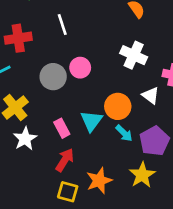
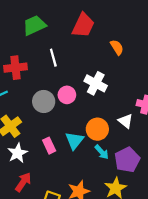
white cross: (134, 55) -> (96, 83), moved
red arrow: (65, 160) -> (23, 182), moved

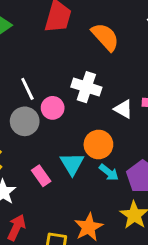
orange semicircle: (117, 47) -> (105, 37), size x1.5
white line: (53, 58) -> (27, 89), moved
white triangle: (126, 121) -> (123, 109), moved

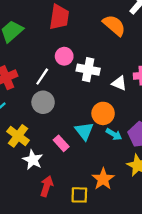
orange semicircle: (105, 37) -> (114, 25), moved
white line: (27, 89) -> (42, 77), turned 66
pink circle: (53, 108) -> (64, 56), moved

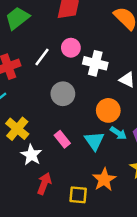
white line: (42, 77) -> (42, 57), moved
gray circle: (43, 102) -> (63, 94), moved
cyan triangle: (84, 131) -> (94, 141), moved

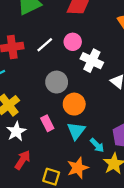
orange circle: (108, 110) -> (74, 104), moved
cyan arrow: (118, 133) -> (97, 145), moved

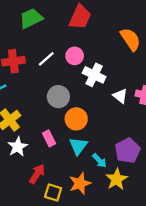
red arrow: (23, 160) -> (37, 174), moved

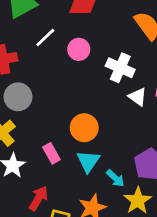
white line: (46, 59) -> (45, 37), moved
white cross: (94, 75) -> (120, 68), moved
gray circle: (58, 97) -> (18, 97), moved

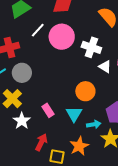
pink circle: (79, 49) -> (62, 37), size x1.6
orange circle: (84, 128) -> (85, 91), moved
cyan arrow: (115, 178) -> (94, 124), turned -48

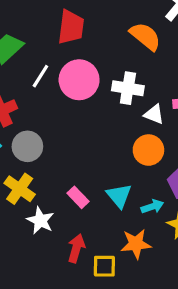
orange circle: (85, 91) -> (148, 150), moved
orange star: (79, 146) -> (136, 244), turned 30

